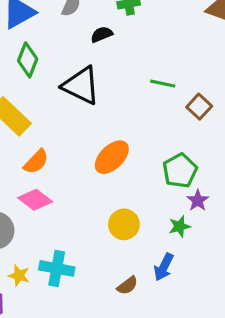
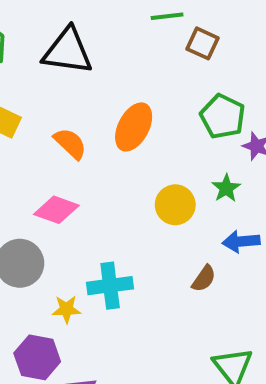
brown square: (199, 107) -> (202, 43), moved
orange semicircle: (36, 162) -> (70, 144), moved, turned -72
green star: (179, 226) -> (226, 188), moved
blue arrow: (164, 267) -> (241, 241), turned 76

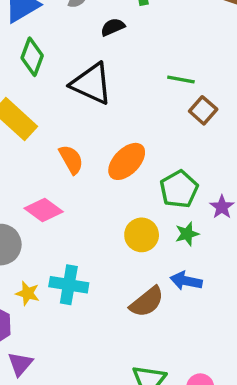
green pentagon: (223, 117) -> (179, 189), moved
brown semicircle: (204, 279) -> (147, 302), size x1.5

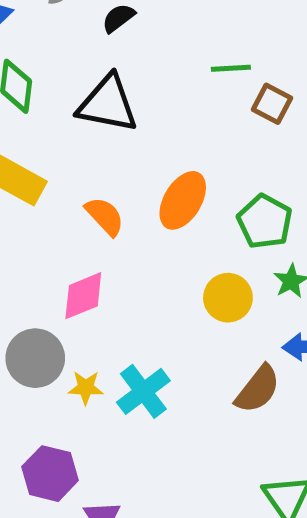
pink diamond: (44, 210) -> (83, 296), turned -45
cyan cross: (69, 285) -> (143, 391), turned -33
yellow star: (28, 293) -> (86, 388), moved

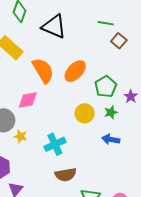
orange semicircle: (105, 216) -> (43, 70), size x1.5
brown semicircle: (258, 389) -> (66, 175), moved, turned 30
cyan cross: (143, 391) -> (55, 144), moved

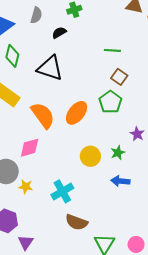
green line: (106, 23) -> (112, 50), moved
green pentagon: (106, 87) -> (110, 102), moved
brown semicircle: (66, 175) -> (77, 222), turned 35

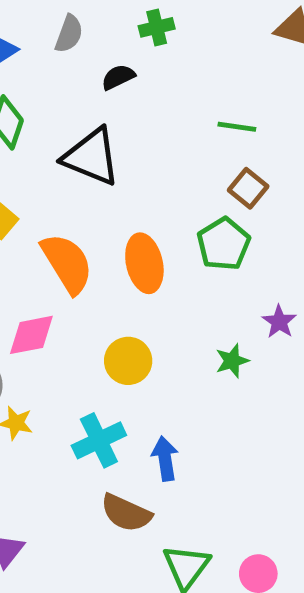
orange ellipse: (77, 113) -> (144, 263), turned -55
yellow circle: (90, 156) -> (128, 361), moved
blue arrow: (120, 181) -> (165, 459), moved, turned 72

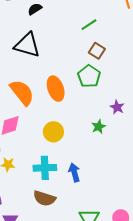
green line: (237, 127) -> (89, 25), turned -35
cyan cross: (99, 440) -> (45, 168), turned 30
brown semicircle: (126, 513) -> (44, 198), moved

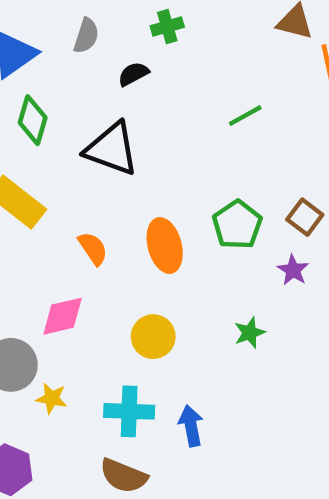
brown square: (97, 51) -> (305, 217), moved
orange semicircle: (22, 92) -> (93, 248), size x0.6
purple star: (117, 107) -> (293, 270), moved

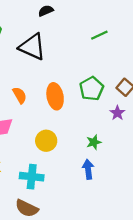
blue arrow: (191, 426) -> (88, 169), moved

